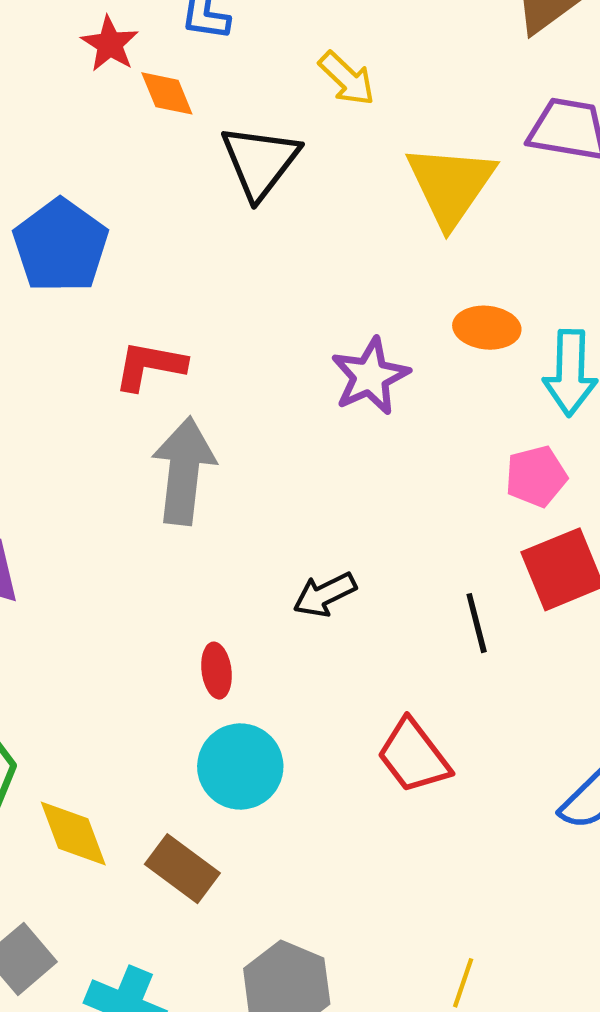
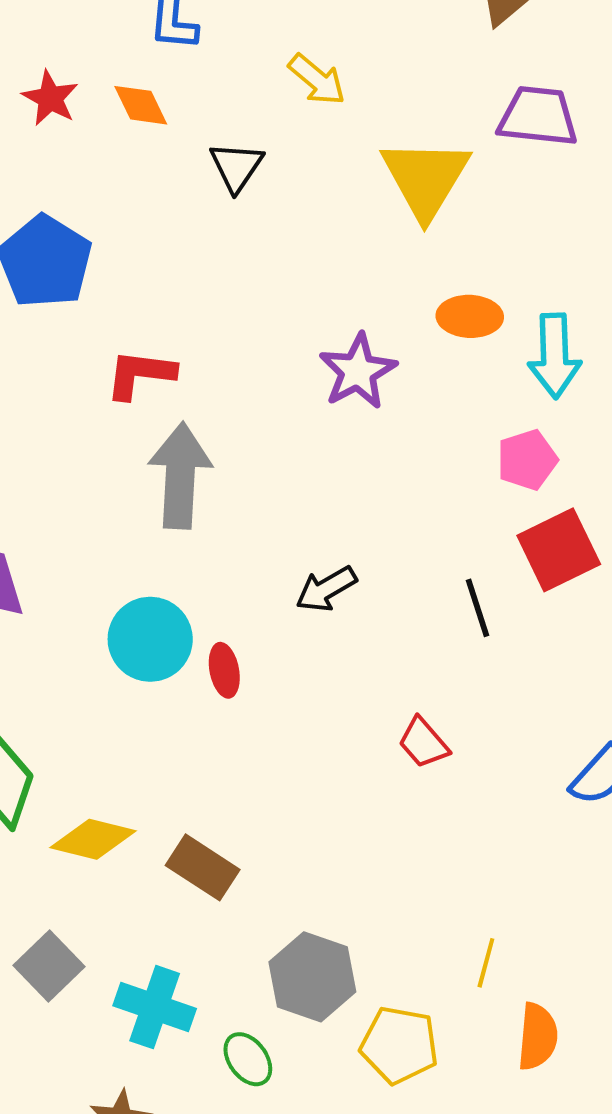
red star: (110, 44) -> (50, 98), moved
black triangle: (260, 162) -> (236, 167), size x0.7
red trapezoid: (414, 756) -> (423, 743), size x0.7
cyan circle: (240, 766) -> (150, 639), moved
yellow diamond: (73, 833) -> (93, 839), turned -52

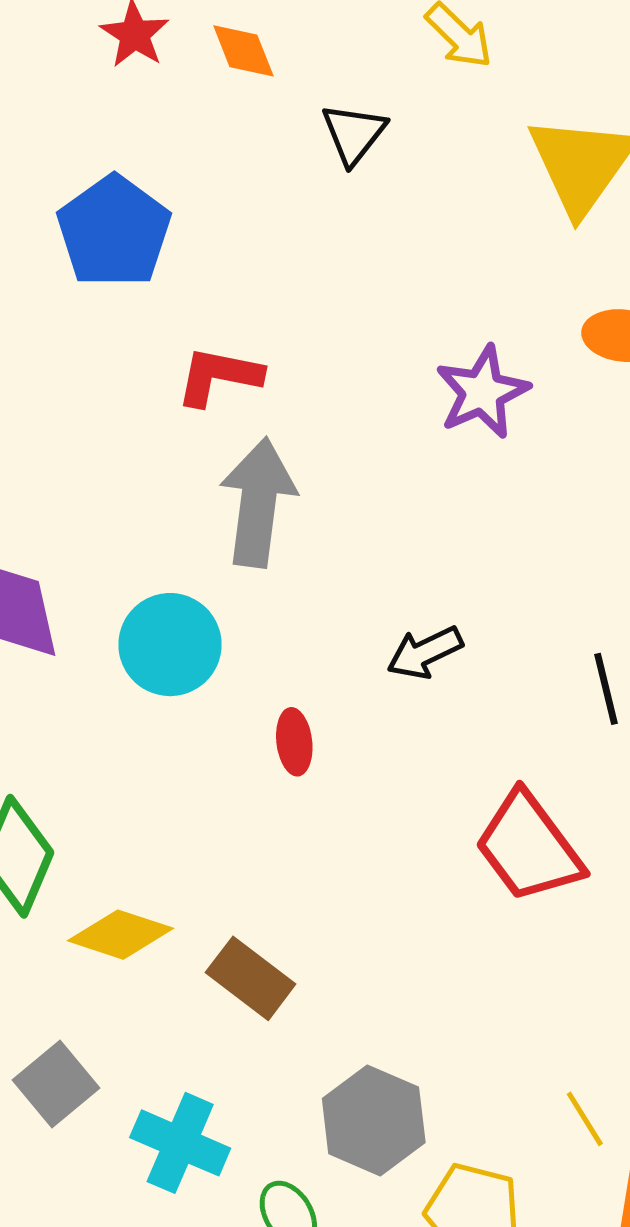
cyan circle: (150, 639) -> (170, 645), moved
red trapezoid: (423, 743) -> (529, 847), size x1.8
yellow line: (486, 963) -> (585, 1119), turned -51

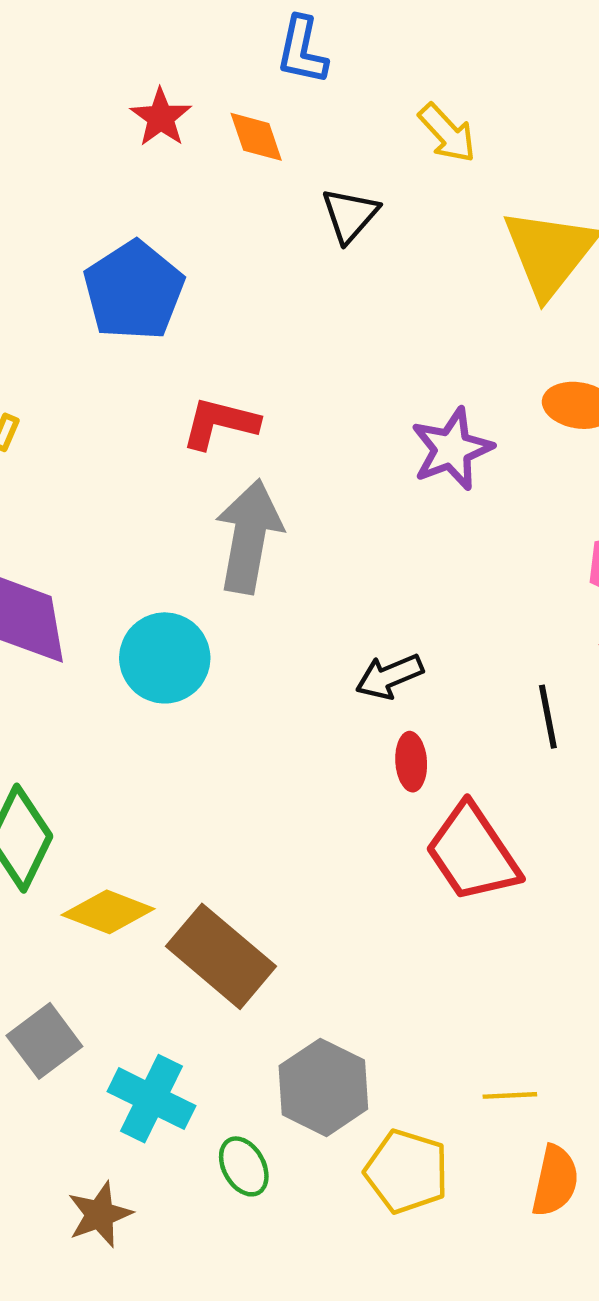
red ellipse: (294, 742) -> (411, 762), moved
brown rectangle: (251, 978) -> (221, 956), size x1.4
yellow line: (585, 1119) -> (510, 1095), turned -64

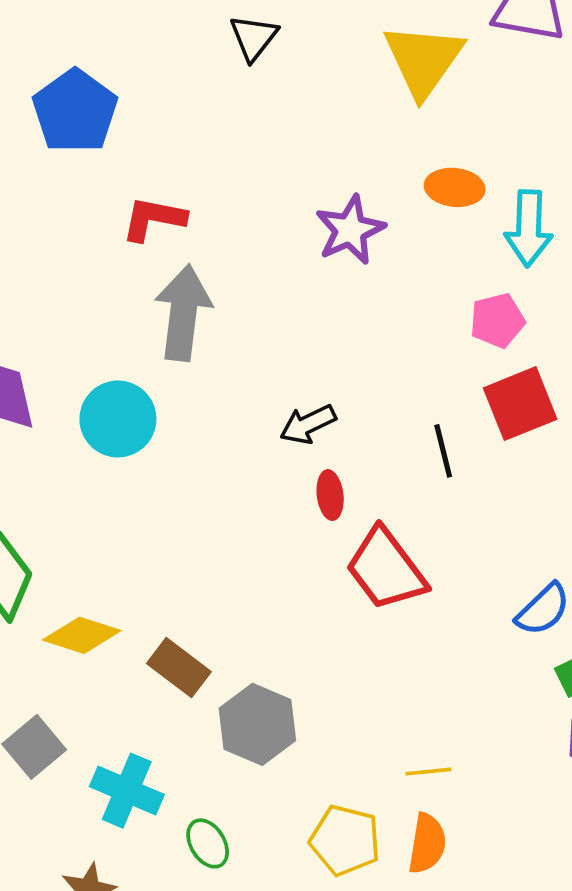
brown rectangle: (221, 956) -> (179, 668), size x0.7
gray hexagon: (323, 1087) -> (257, 724), moved
orange semicircle: (555, 1181) -> (427, 844), moved

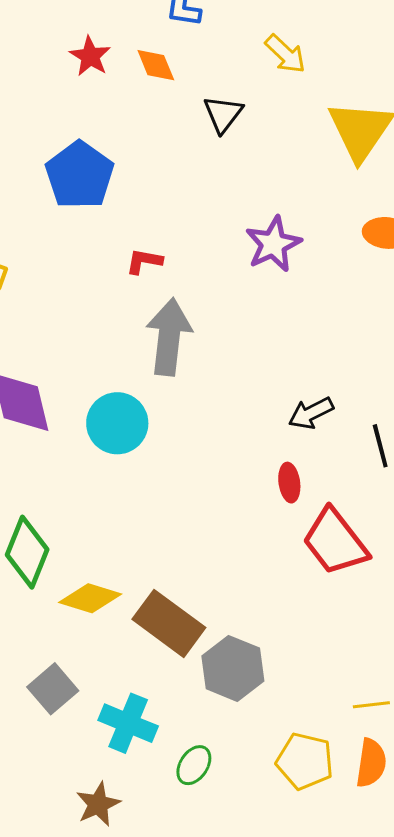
red L-shape: (154, 219) -> (144, 261), size x0.7
purple star: (350, 230) -> (273, 244), moved
black arrow: (308, 424) -> (311, 413), moved
brown rectangle: (179, 668) -> (169, 623), size x1.4
green ellipse: (208, 843) -> (194, 765), turned 66

